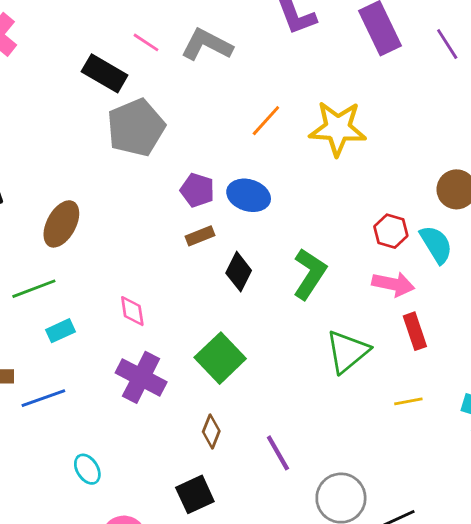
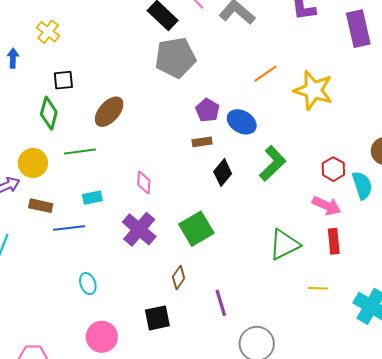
green L-shape: (310, 274) -> (273, 163), moved
cyan rectangle: (60, 331) -> (92, 198), moved

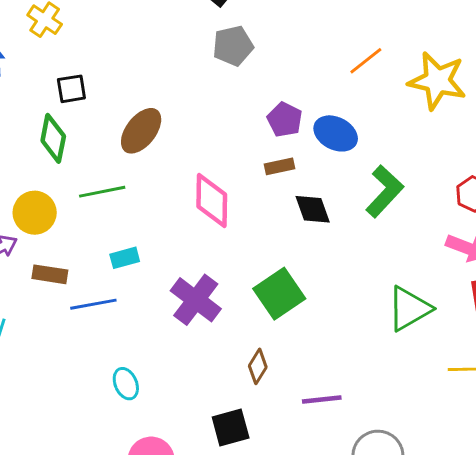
gray pentagon: (175, 58) -> (233, 46), size x0.7
black diamond: (223, 173) -> (313, 209), turned -56
pink diamond: (144, 183) -> (212, 201), moved, size x1.6
purple line: (221, 303) -> (322, 400), turned -76

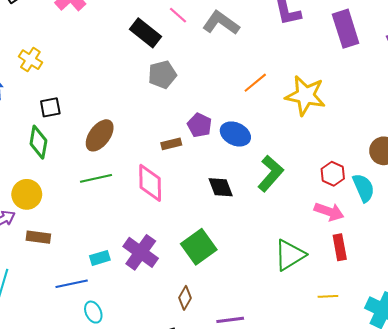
brown rectangle: (280, 166) -> (171, 144), moved
green line: (102, 192) -> (96, 178), moved
cyan rectangle: (125, 258) -> (100, 258), moved
blue line: (93, 304) -> (72, 284), moved

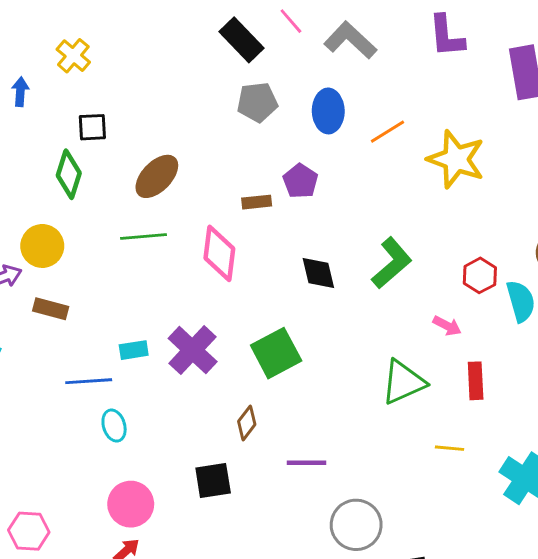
blue ellipse: (235, 134) -> (328, 111), moved, turned 56
pink arrow: (329, 212) -> (447, 326), moved, size x0.7

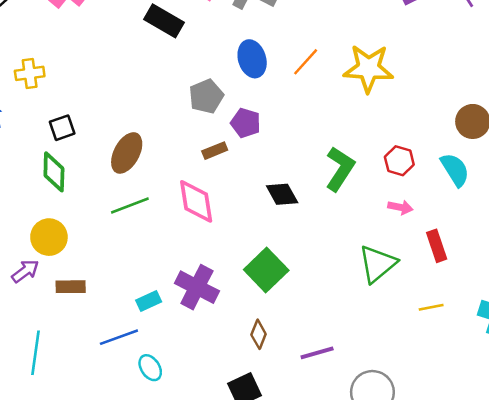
yellow cross: (73, 56) -> (30, 73), turned -32
gray pentagon: (257, 102) -> (206, 96), moved
red hexagon: (480, 275) -> (399, 161), moved

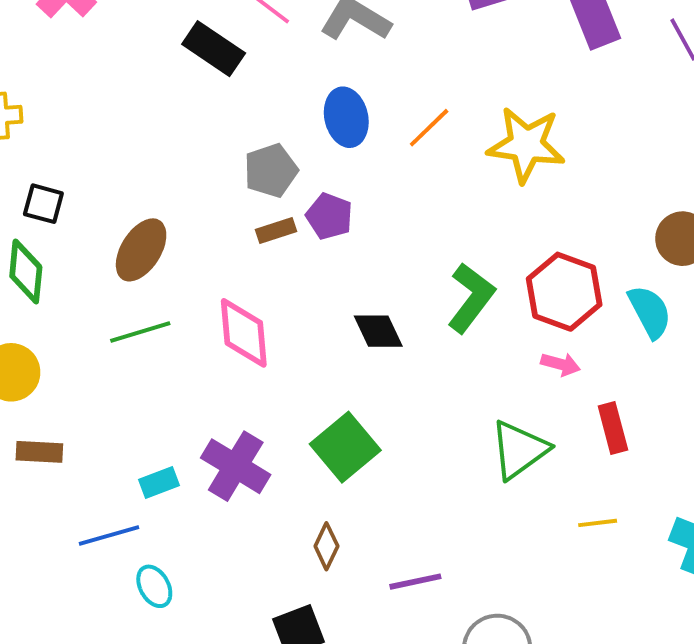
black square: (62, 128) -> (43, 204), turned 30
brown rectangle: (215, 151) -> (276, 231), moved
red hexagon: (399, 161) -> (564, 292), size x1.6

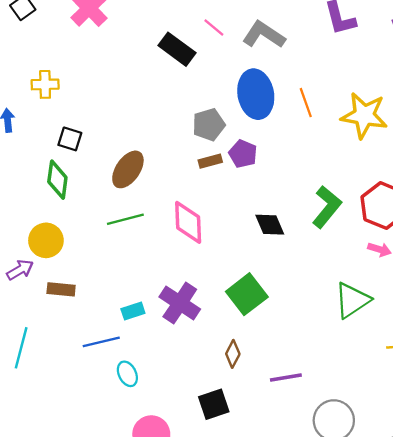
blue ellipse: (346, 117) -> (256, 94), size x1.4
orange line: (429, 128) -> (306, 103), turned -68

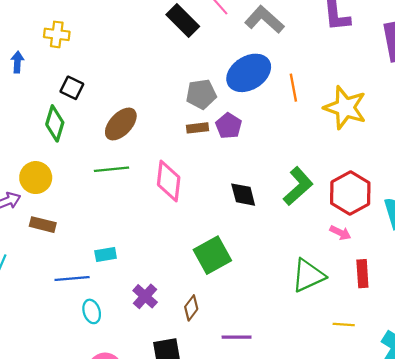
blue ellipse: (256, 94) -> (249, 73), turned 60
purple cross: (180, 303) -> (145, 296), moved, size x0.7

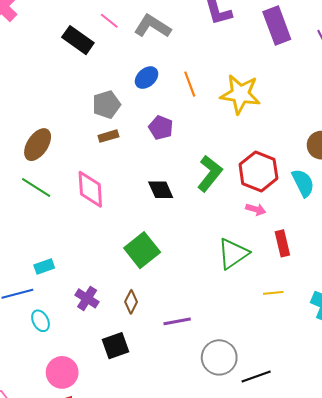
blue ellipse: (249, 73) -> (147, 78), size x0.6
purple pentagon: (229, 126) -> (161, 128), moved
green line: (112, 169) -> (36, 187), turned 48

